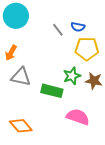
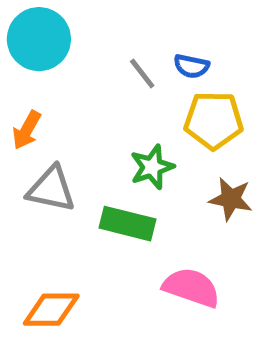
green star: (72, 76) -> (152, 167), moved
orange diamond: (21, 126) -> (51, 310), turned -50

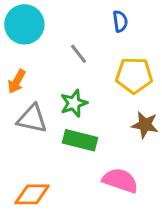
blue semicircle: (191, 66) -> (120, 21), moved, turned -110
gray line: (142, 74) -> (78, 54), moved
green star: (152, 167) -> (74, 103), moved

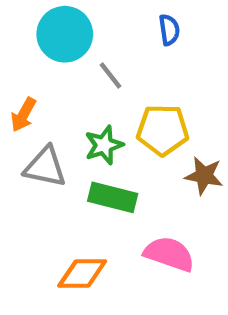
cyan circle: (24, 24) -> (65, 34), moved
yellow pentagon: (134, 75) -> (163, 130), moved
orange diamond: (32, 194) -> (82, 274), moved

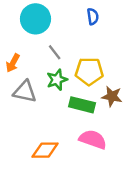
gray line: (110, 76) -> (55, 52), moved
green rectangle: (113, 197) -> (82, 105), moved

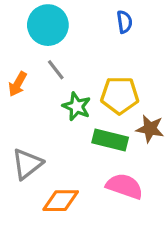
gray line: (55, 52) -> (56, 70), moved
green star: (57, 80) -> (77, 106), turned -30
gray triangle: (25, 92) -> (27, 164), moved, turned -50

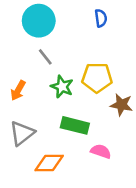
orange arrow: (18, 84) -> (18, 91), moved
green rectangle: (110, 140) -> (75, 125), moved
pink semicircle: (124, 186) -> (101, 151), size x0.7

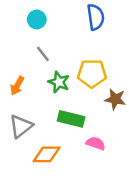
blue semicircle: (101, 18) -> (96, 17), size x1.5
cyan circle: (39, 21) -> (37, 19), size x0.6

